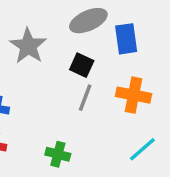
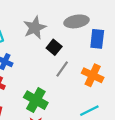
black square: (82, 65) -> (54, 47), moved
green cross: (58, 154) -> (36, 100), size x1.5

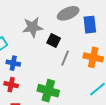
gray star: (35, 28) -> (33, 27), turned 30

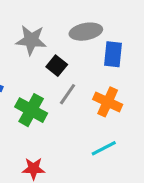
green cross: (48, 91) -> (31, 110), moved

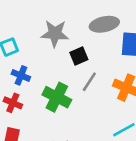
black square: (57, 66) -> (79, 56), turned 30

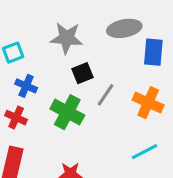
black square: (79, 56) -> (82, 73), moved

